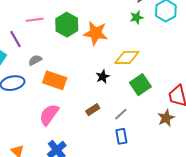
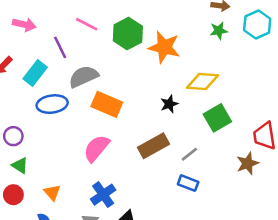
pink line: (35, 20) -> (87, 24), turned 30
gray semicircle: (35, 60) -> (84, 77), size x1.6
brown rectangle: (93, 110) -> (153, 146), size x1.6
blue rectangle: (121, 136) -> (188, 183), turned -63

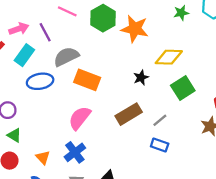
pink arrow: (24, 25) -> (19, 29), moved, turned -30
blue cross: (103, 195) -> (75, 152), moved

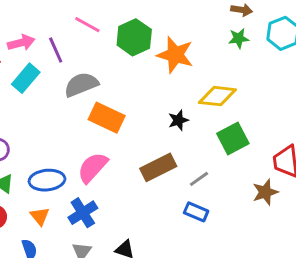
blue ellipse: (40, 81) -> (47, 180), moved

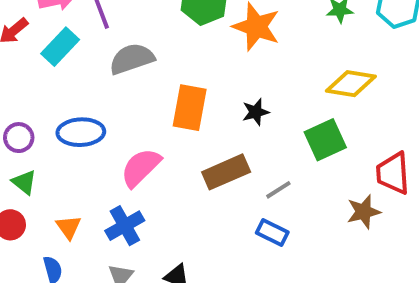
yellow diamond: (217, 96) -> (351, 84), moved
orange rectangle: (107, 118) -> (190, 108), moved, turned 72
blue ellipse: (47, 180) -> (81, 132), moved

